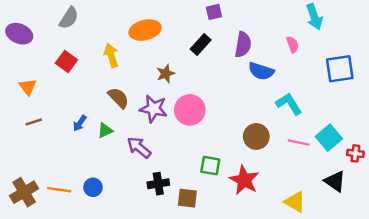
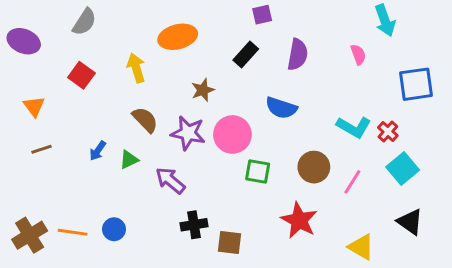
blue semicircle: (261, 71) -> (281, 108), moved
cyan L-shape: (289, 104) -> (354, 127), turned 152
pink line: (299, 143) -> (352, 182), moved, turned -70
red cross: (355, 153) -> (388, 132), moved, turned 35
green square: (210, 166) -> (258, 171), moved

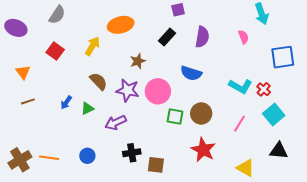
yellow arrow: (136, 68) -> (92, 46), turned 48
brown circle: (314, 167) -> (201, 113), moved
purple arrow: (170, 180) -> (116, 123), turned -65
black triangle: (410, 222) -> (279, 151), turned -30
blue circle: (114, 229) -> (87, 156), moved

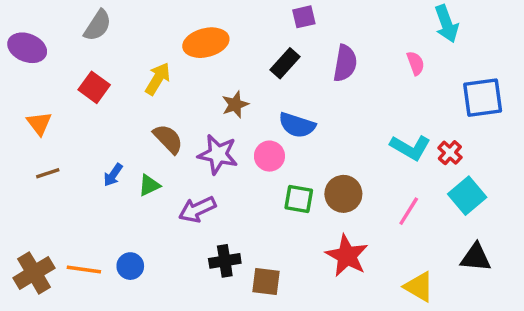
blue semicircle: (191, 73) -> (297, 125), moved
pink circle: (158, 91) -> (269, 156), size x0.7
blue circle: (87, 156) -> (130, 266), moved

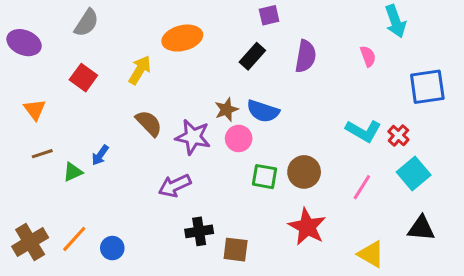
brown star: (235, 104) -> (226, 110), moved
green triangle: (149, 185) -> (73, 172), moved
blue circle: (130, 266) -> (112, 248), moved
orange line: (84, 269) -> (74, 239), turned -56

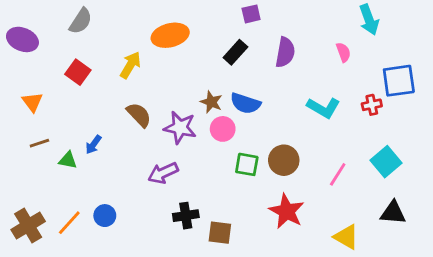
brown star: (226, 110) -> (211, 102), turned -30
cyan L-shape: (363, 131) -> (324, 108), moved
red cross: (398, 135) -> (372, 105), moved, turned 36
green triangle: (73, 172) -> (68, 160), turned 36
blue circle: (112, 248) -> (105, 216), moved

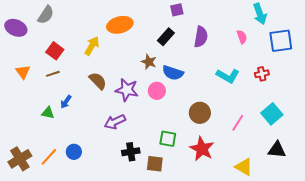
gray semicircle: (81, 21) -> (46, 15), moved
blue square: (399, 81) -> (281, 41), moved
brown star: (211, 102) -> (149, 62), moved
brown line: (39, 143) -> (53, 74), moved
green square: (247, 164) -> (168, 139), moved

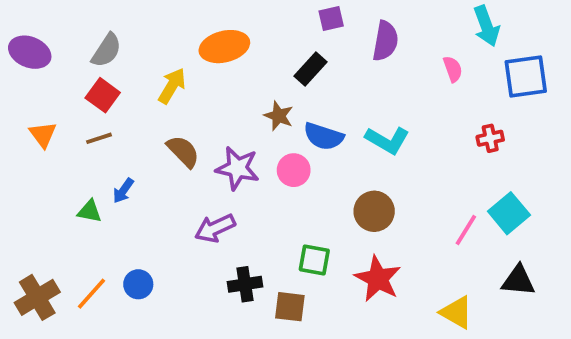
gray semicircle: (46, 15) -> (106, 50), moved
purple semicircle: (201, 37) -> (385, 41), moved
cyan L-shape: (228, 76) -> (387, 140), moved
pink line: (238, 123) -> (466, 230), moved

